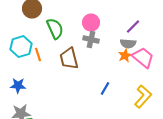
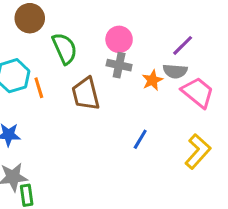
orange star: (125, 56) -> (152, 80), moved

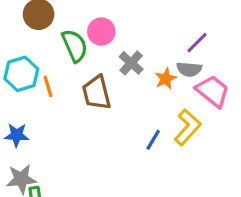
pink circle: (119, 39) -> (101, 32), moved
gray cross: (119, 65) -> (131, 63), turned 30
yellow L-shape: (198, 151) -> (188, 127), moved

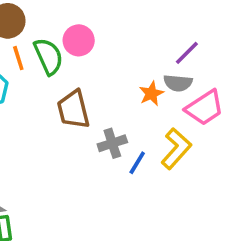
gray cross: (131, 63) -> (112, 143), moved, turned 30
orange line: (48, 86) -> (18, 58), moved
pink trapezoid: (213, 91) -> (205, 108), turned 108

